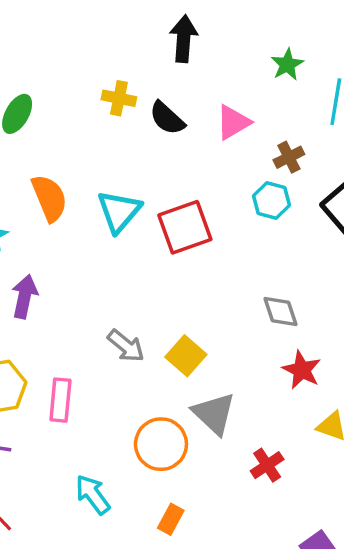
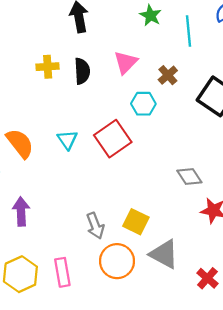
black semicircle: (167, 118) -> (82, 71), turned -120
cyan hexagon: (271, 201) -> (143, 104), moved
cyan triangle: (119, 211) -> (67, 140), size x0.7
gray arrow: (126, 346) -> (95, 226), turned 45
orange circle: (161, 444) -> (117, 261), moved

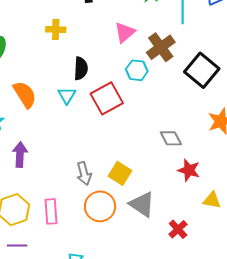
black semicircle: (82, 71) -> (81, 68), moved
brown cross: (168, 75) -> (161, 47), size x1.6

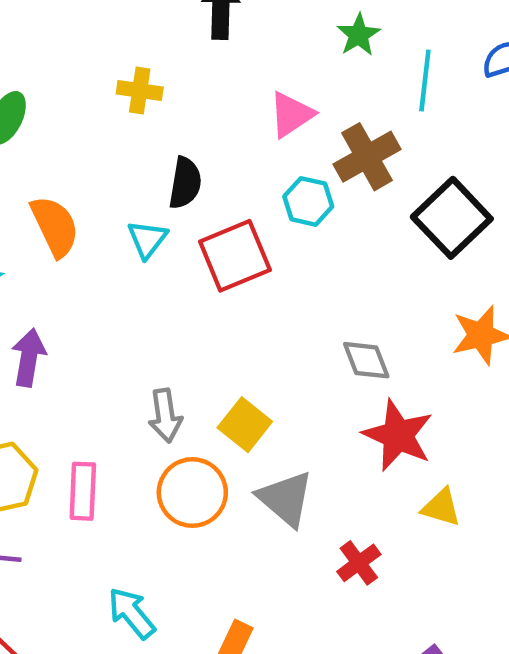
red star: (189, 170) -> (398, 435), size x1.4

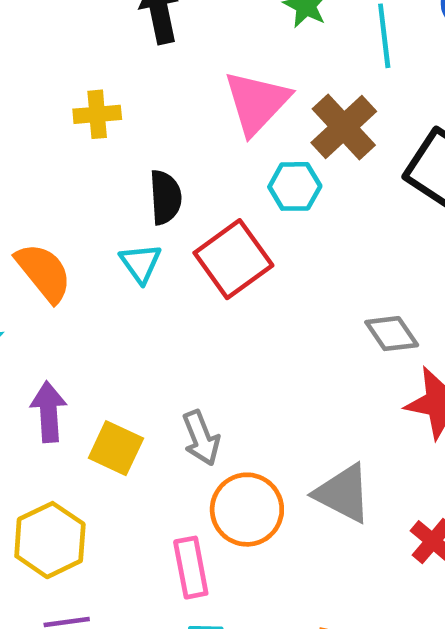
pink triangle: (291, 114) -> (257, 102), size x1.4
yellow square: (245, 425) -> (116, 448), moved
pink rectangle: (83, 491) -> (191, 568), moved

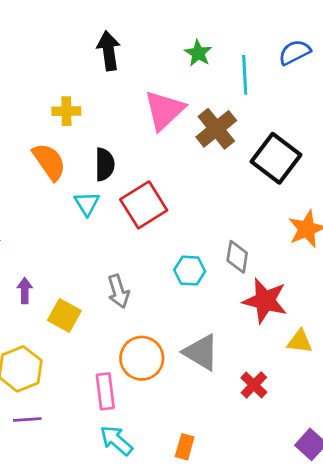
cyan hexagon: (295, 186) -> (190, 271), moved
orange semicircle: (44, 272) -> (49, 162), moved
gray diamond: (392, 334) -> (237, 257), turned 40
purple arrow: (49, 412) -> (25, 291), size x0.7
gray arrow: (201, 438) -> (118, 291), moved

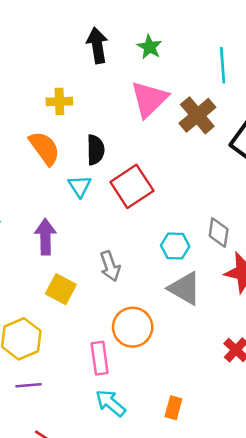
green star: (198, 53) -> (150, 47), moved
purple arrow: (25, 291) -> (45, 237), moved, size x1.5
gray triangle: (201, 352) -> (185, 288), moved

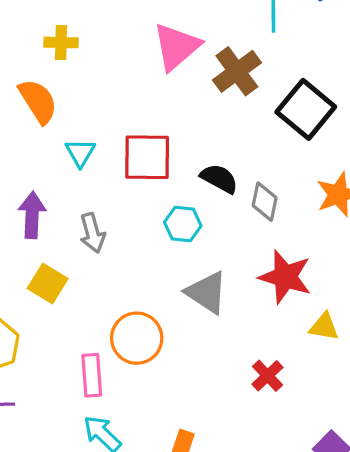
black semicircle: (95, 150) -> (219, 179), moved, turned -64
red square: (132, 186) -> (147, 157), turned 30
gray diamond: (219, 232) -> (265, 202), moved
cyan hexagon: (175, 246) -> (183, 224), moved
gray arrow: (110, 266) -> (92, 233), moved

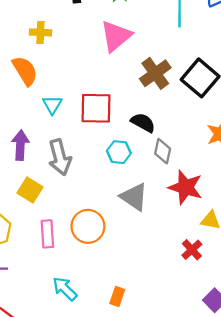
brown cross: (237, 71) -> (155, 73), moved
gray diamond: (265, 202) -> (163, 151), moved
gray arrow: (92, 233) -> (60, 157), size x1.4
pink rectangle: (92, 375) -> (47, 234), moved
red cross: (267, 376) -> (192, 250), moved

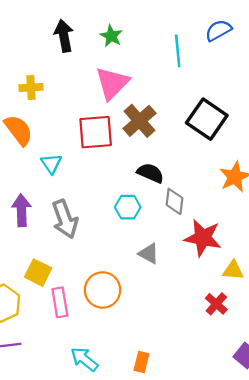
brown cross: (155, 73) -> (139, 121), moved
red square: (96, 108) -> (96, 132), moved
yellow square: (30, 190) -> (38, 273), moved
gray triangle: (134, 197) -> (149, 254), size x0.7

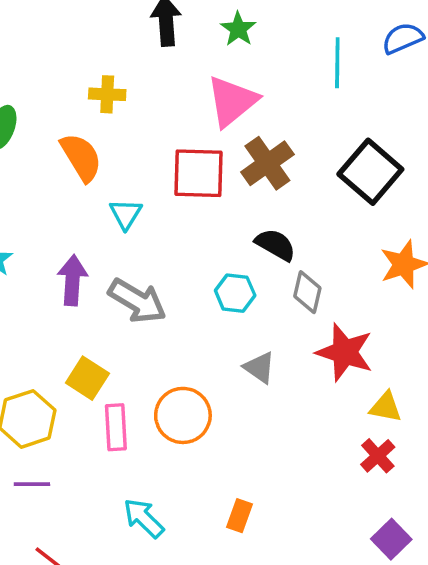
gray arrow: (65, 219) -> (137, 301), turned -45
red cross: (216, 304) -> (378, 456), moved
orange rectangle: (141, 362) -> (240, 516), moved

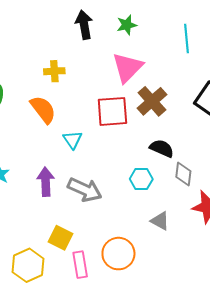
green star: (238, 29) -> (127, 25), turned 30

